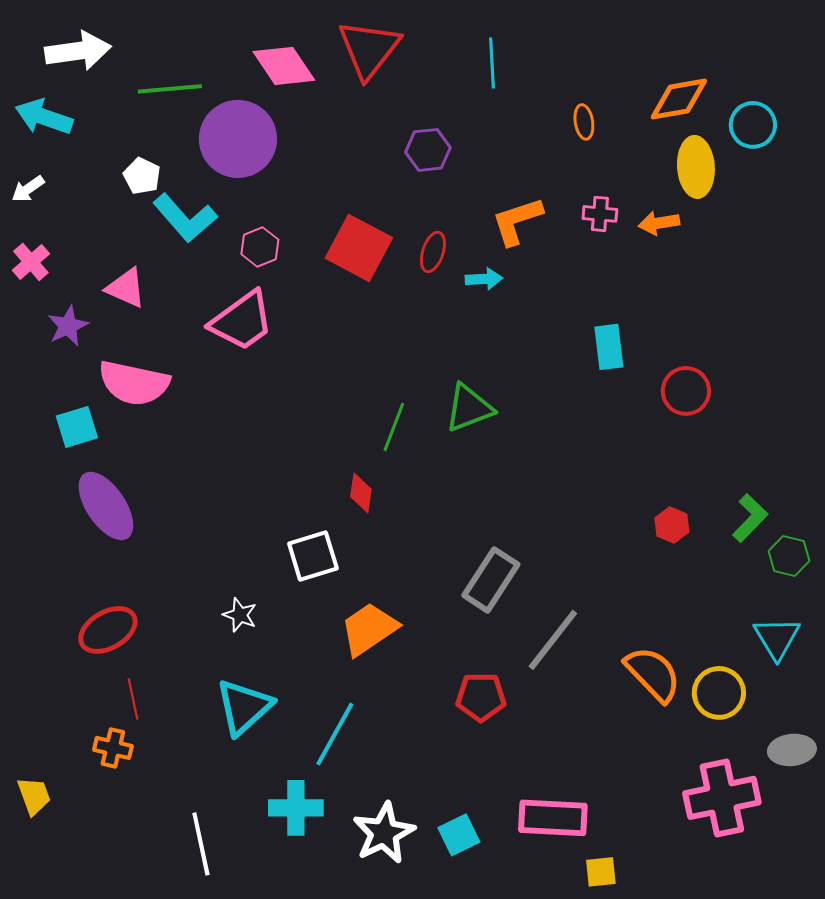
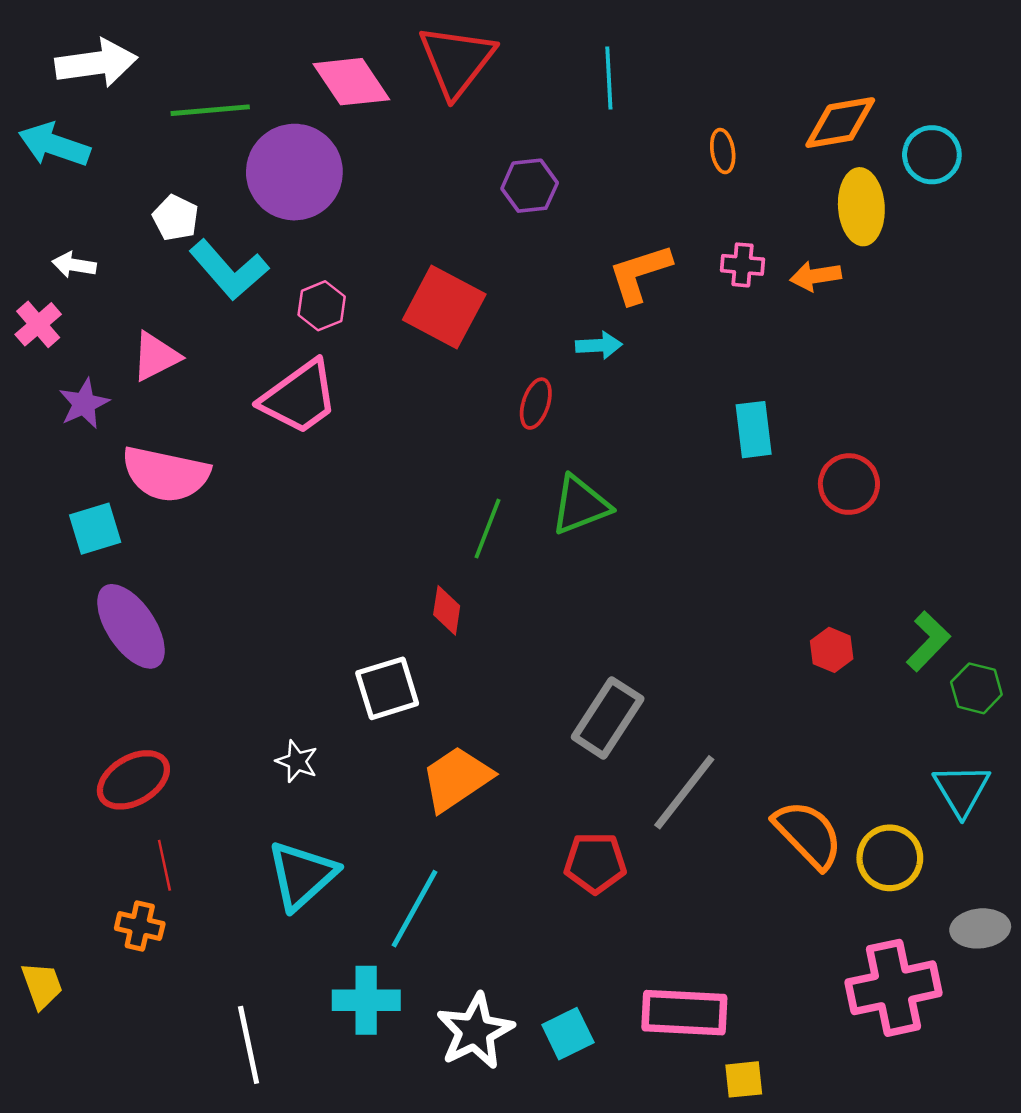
white arrow: (28, 189) -> (74, 265), moved, turned 44
red ellipse: (433, 252) -> (536, 404), moved
pink triangle: (126, 288) -> (156, 357), turned -51

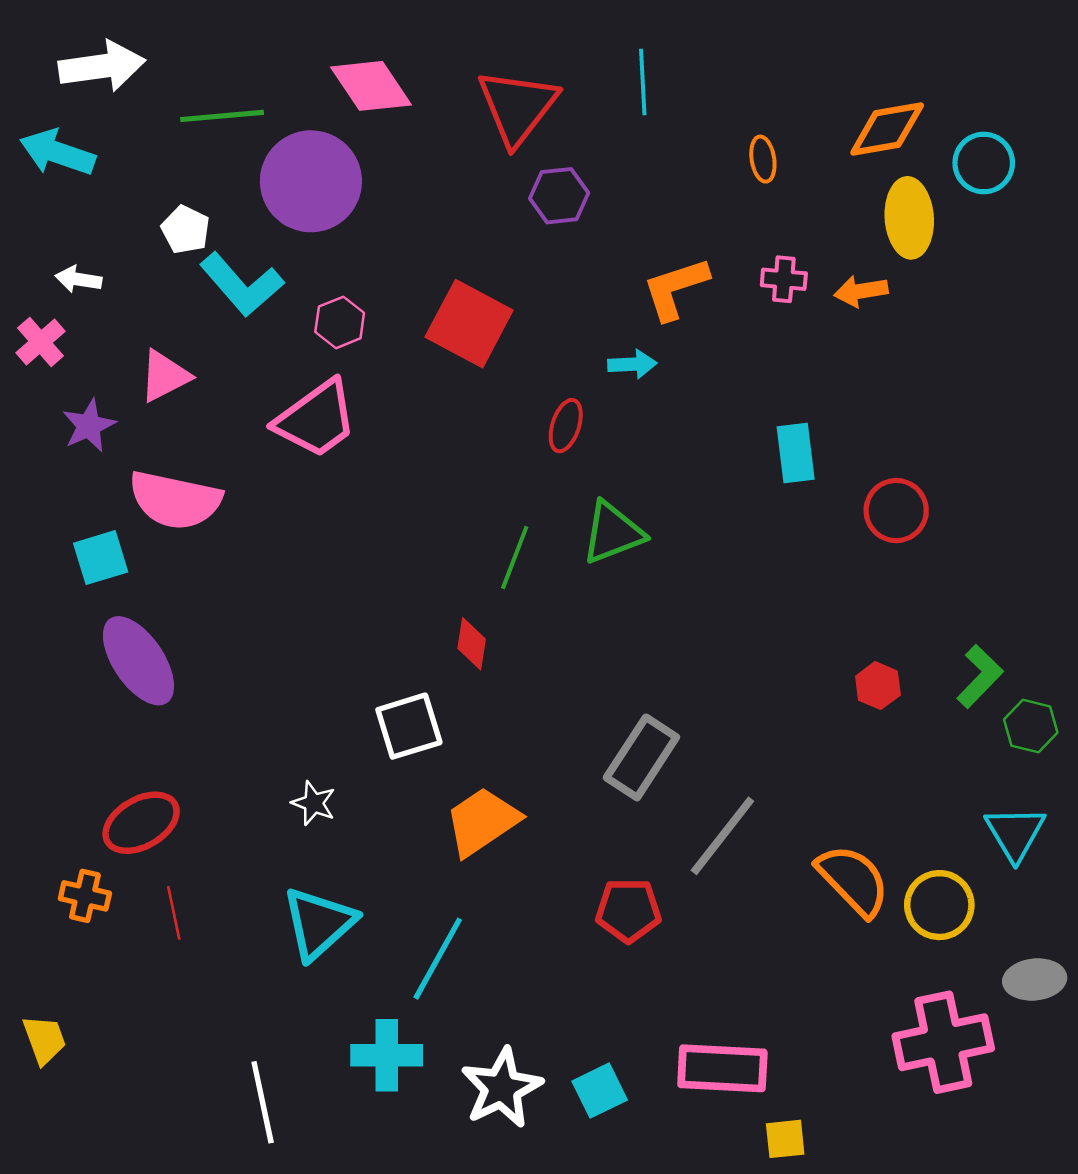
red triangle: (457, 61) -> (517, 107), moved
orange cross: (140, 926) -> (85, 896), moved

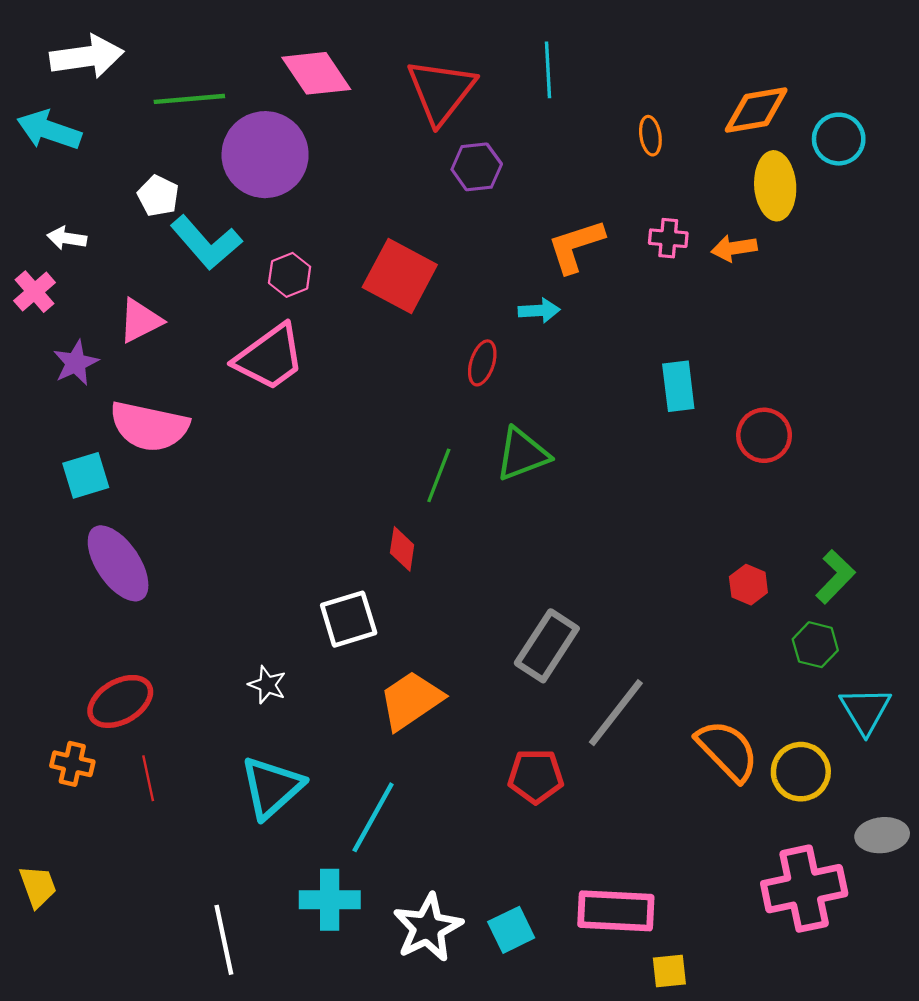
green hexagon: (1031, 726) -> (815, 645), moved

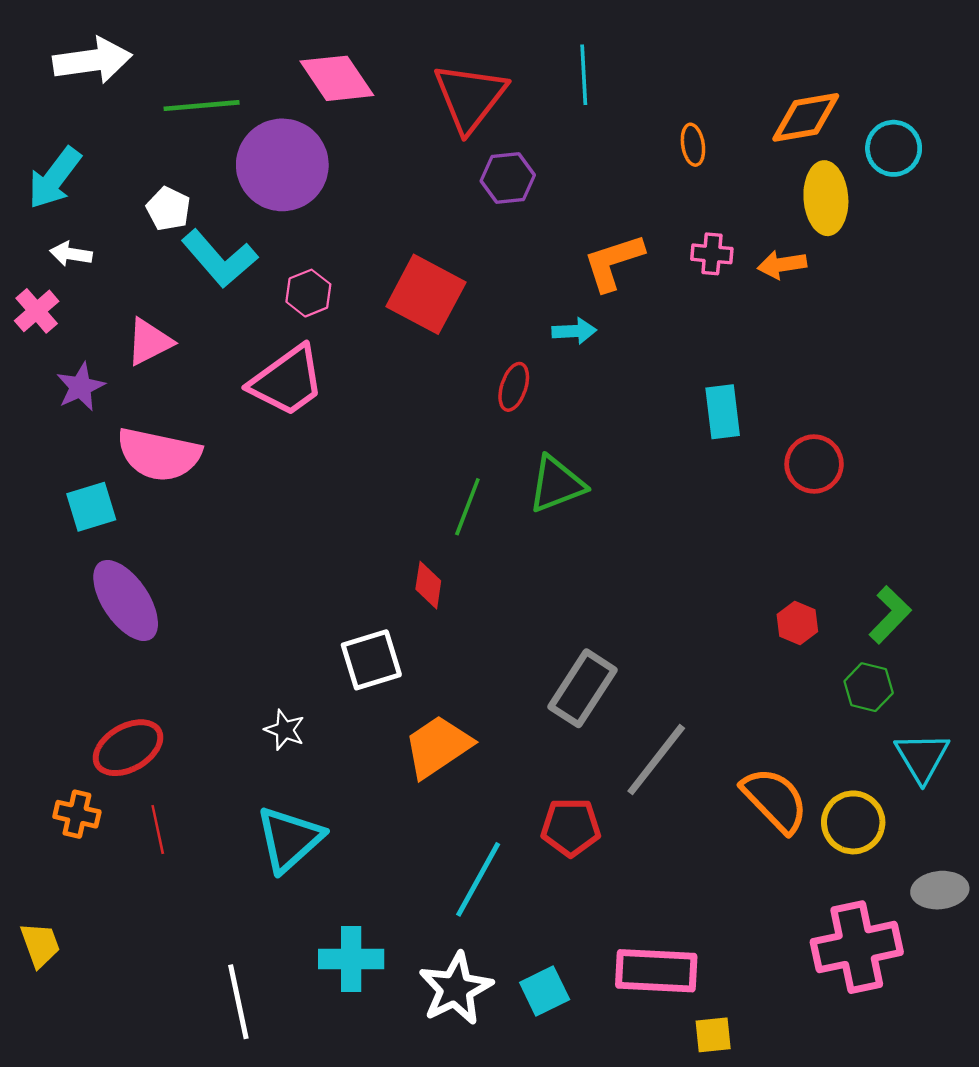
cyan arrow: (49, 130) -> (54, 178), moved, turned -72
cyan line: (373, 817) -> (478, 879), moved

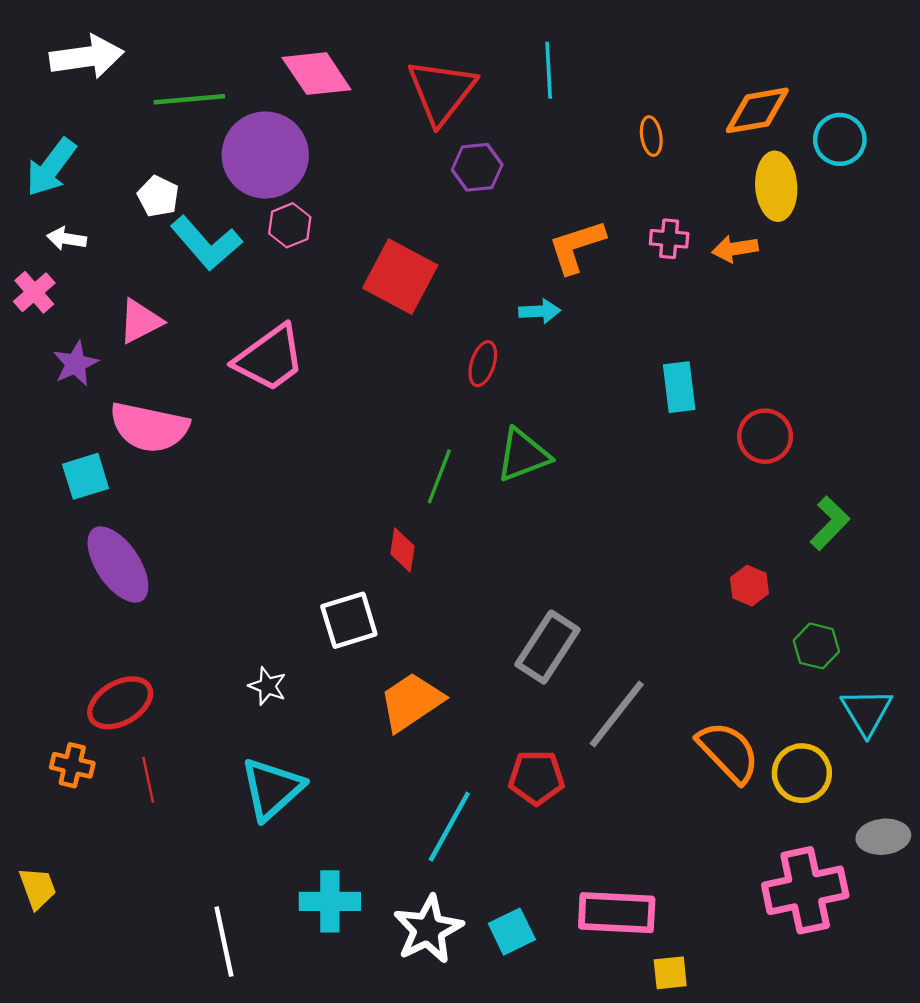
pink hexagon: (308, 293) -> (290, 225), moved
green L-shape: (890, 615) -> (830, 523), moved

